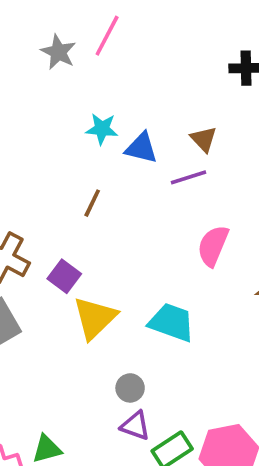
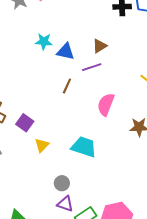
brown triangle: (204, 139) -> (100, 46), turned 42
brown line: (92, 203) -> (67, 86), moved
yellow triangle: (95, 318) -> (42, 145), size x0.6

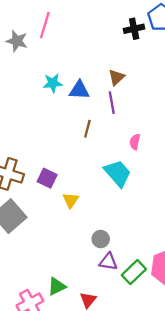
purple line: (92, 67) -> (112, 103), turned -72
pink semicircle: (106, 104) -> (135, 142), size x0.6
cyan trapezoid: (84, 147) -> (118, 173), moved, turned 40

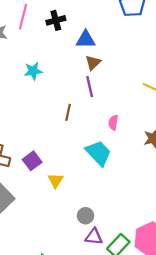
black cross: (134, 29) -> (56, 20), moved
blue triangle: (79, 90) -> (86, 39), moved
purple square: (47, 178) -> (32, 161), turned 30

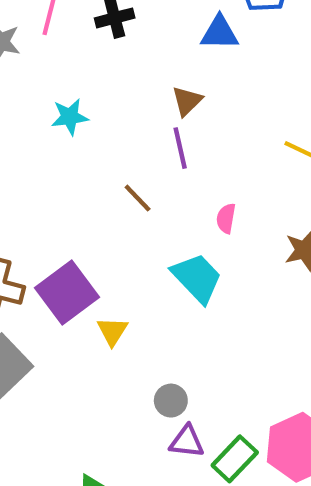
blue triangle: (86, 39) -> (219, 33), moved
brown line: (68, 112) -> (138, 198), turned -56
purple square: (32, 161) -> (67, 293), size x1.6

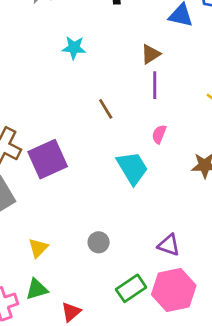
purple line: (180, 148) -> (155, 85), moved
yellow triangle: (112, 331) -> (38, 248), moved
purple triangle: (187, 442) -> (169, 245), moved

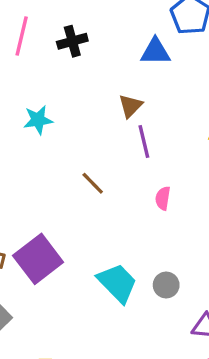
cyan trapezoid: (132, 168) -> (117, 283), moved
gray circle: (99, 242) -> (166, 285), moved

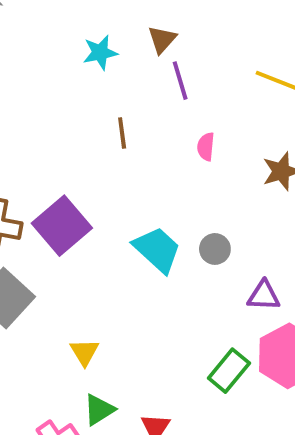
cyan star: (38, 120) -> (100, 53), moved
brown line: (93, 183) -> (122, 133), turned 40

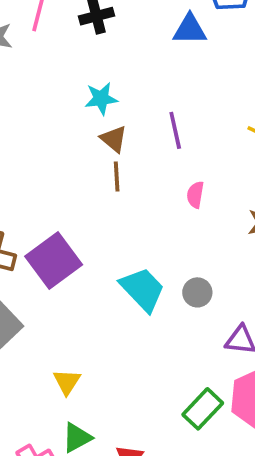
brown triangle: (162, 39) -> (114, 139), moved, turned -36

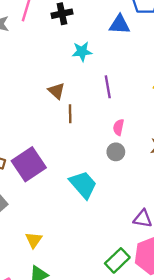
cyan star: (101, 99) -> (82, 52), moved
brown triangle: (114, 139) -> (57, 91), moved
gray circle: (197, 292) -> (116, 152), moved

